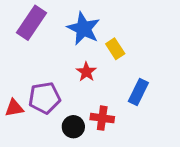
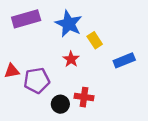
purple rectangle: (31, 23) -> (26, 19), turned 40
blue rectangle: (138, 92) -> (124, 60), moved, turned 42
red triangle: (14, 108) -> (12, 71), moved

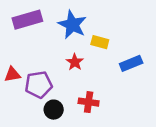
yellow rectangle: (95, 40) -> (100, 42), turned -42
black circle: (60, 104) -> (54, 110), moved

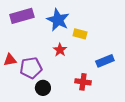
blue rectangle: (131, 63) -> (105, 61), moved
red cross: (89, 102) -> (83, 82), moved

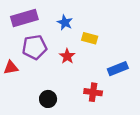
blue star: (58, 20) -> (65, 22), size x0.6
purple pentagon: (31, 68) -> (35, 47), moved

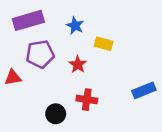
blue rectangle: (118, 69) -> (144, 90), moved
red cross: (93, 92) -> (87, 100), moved

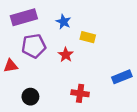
red cross: (87, 100) -> (80, 93), moved
black circle: (56, 114) -> (30, 97), moved

